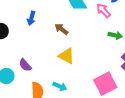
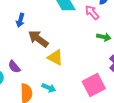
brown arrow: (61, 29) -> (38, 39), moved, size x1.5

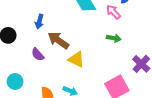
green arrow: (104, 37) -> (114, 38), moved
purple semicircle: (14, 67) -> (38, 54), moved

